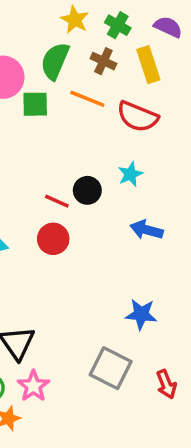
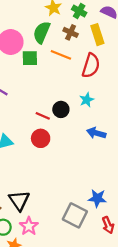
red semicircle: (138, 117) -> (91, 66), turned -95
blue star: (141, 314) -> (97, 198), moved

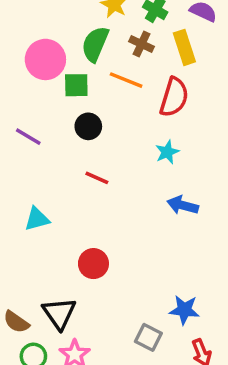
black circle: (61, 109) -> (88, 126), moved
red circle: (41, 138) -> (93, 264), moved
gray square: (75, 215) -> (148, 337), size x0.7

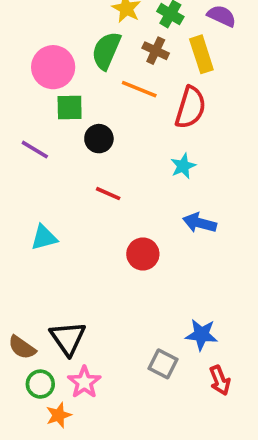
green square: (76, 85) -> (70, 107), moved
red circle: (93, 264) -> (143, 254), moved

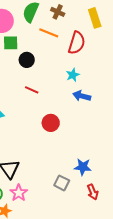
yellow rectangle: (201, 54) -> (95, 18), moved
blue arrow: (200, 223) -> (82, 96), moved

